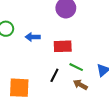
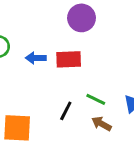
red rectangle: (63, 46) -> (69, 59), moved

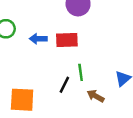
green line: (96, 99) -> (81, 72), moved, turned 56

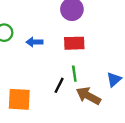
red rectangle: (67, 40) -> (74, 43), moved
brown arrow: (95, 96) -> (88, 96), size x1.5

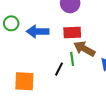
blue arrow: (35, 42) -> (38, 31), size x1.5
brown arrow: (88, 96) -> (84, 49), moved

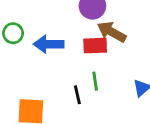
brown arrow: (84, 49) -> (112, 32), moved
black line: (59, 69) -> (77, 95), turned -40

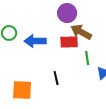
green line: (95, 81) -> (87, 58), moved

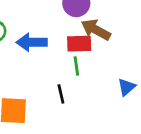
green line: (87, 58) -> (76, 66), moved

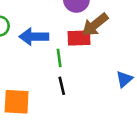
brown arrow: (96, 30) -> (95, 25), turned -68
green line: (76, 66) -> (59, 58), moved

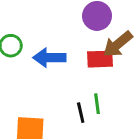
green line: (59, 58) -> (97, 104), moved

